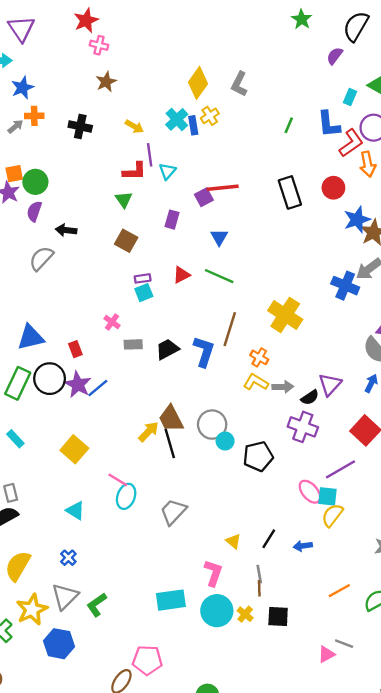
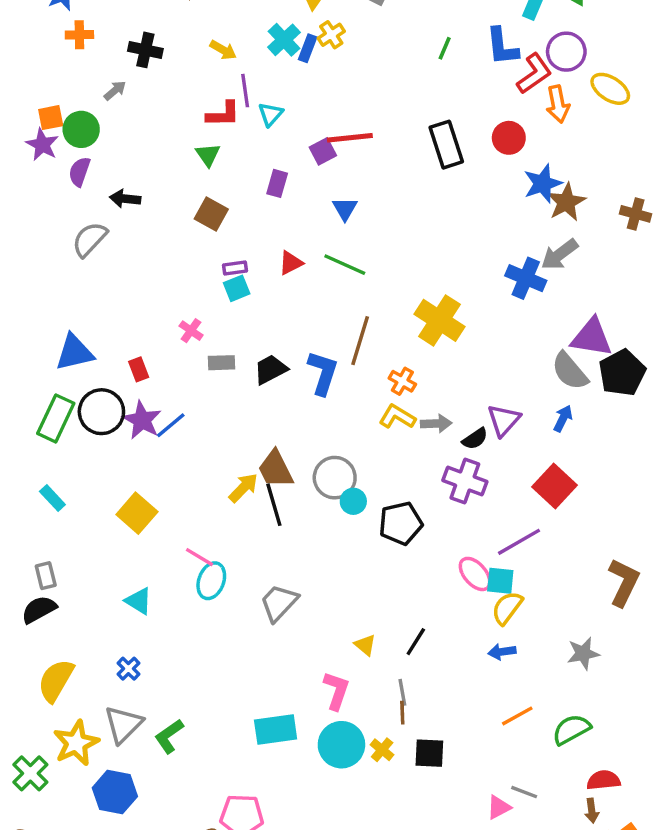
blue rectangle: (193, 125) -> (308, 48), turned 30
gray arrow: (15, 126) -> (115, 91), moved
blue arrow: (303, 546) -> (502, 652), moved

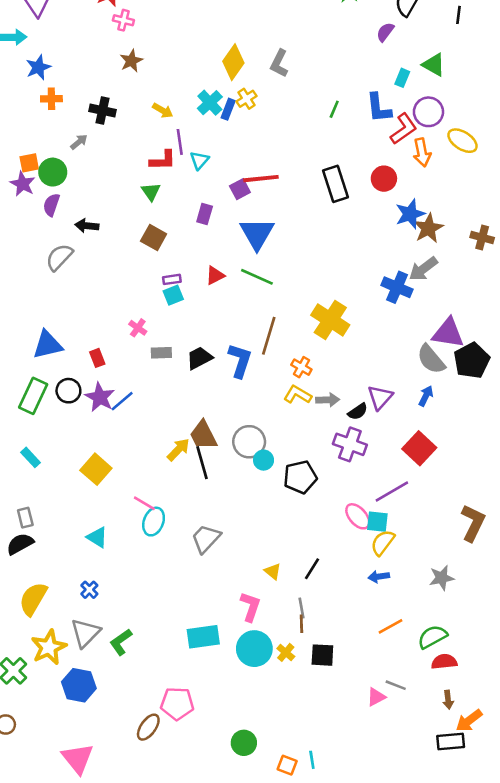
blue triangle: (345, 209) -> (257, 234), size x1.8
black circle: (101, 412) -> (68, 391), size x0.7
red semicircle: (603, 780) -> (444, 662), moved

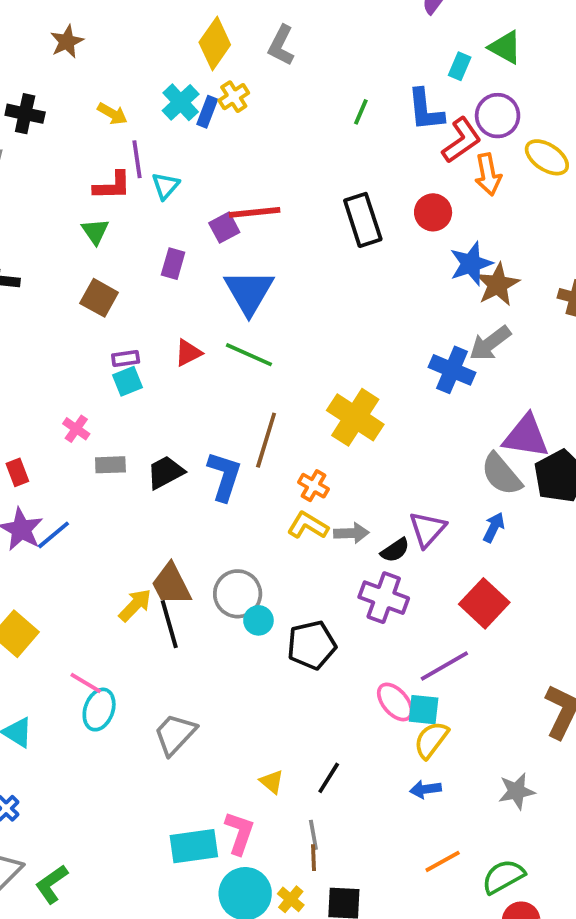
cyan rectangle: (203, 637) -> (194, 846), moved

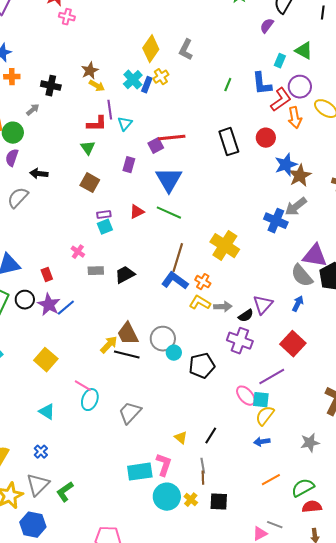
brown star: (67, 42) -> (90, 71), moved
blue L-shape: (224, 476) -> (175, 281), moved, turned -72
black line: (169, 624) -> (127, 355), turned -60

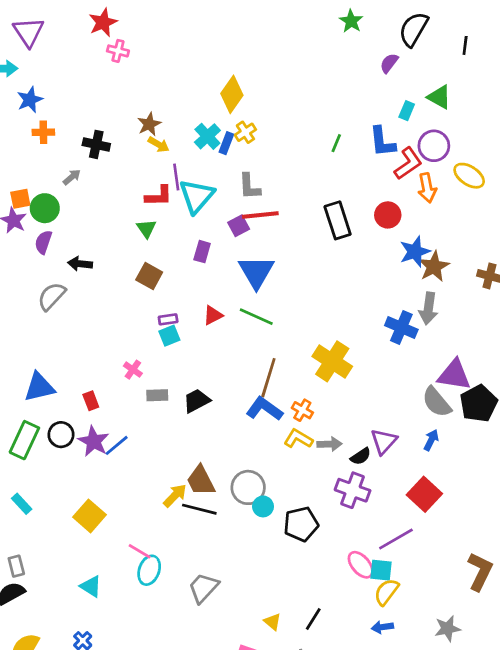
gray L-shape: (186, 50) -> (249, 186), moved, turned -30
cyan triangle: (125, 124) -> (197, 196), size x1.8
gray arrow: (296, 207) -> (428, 309), turned -45

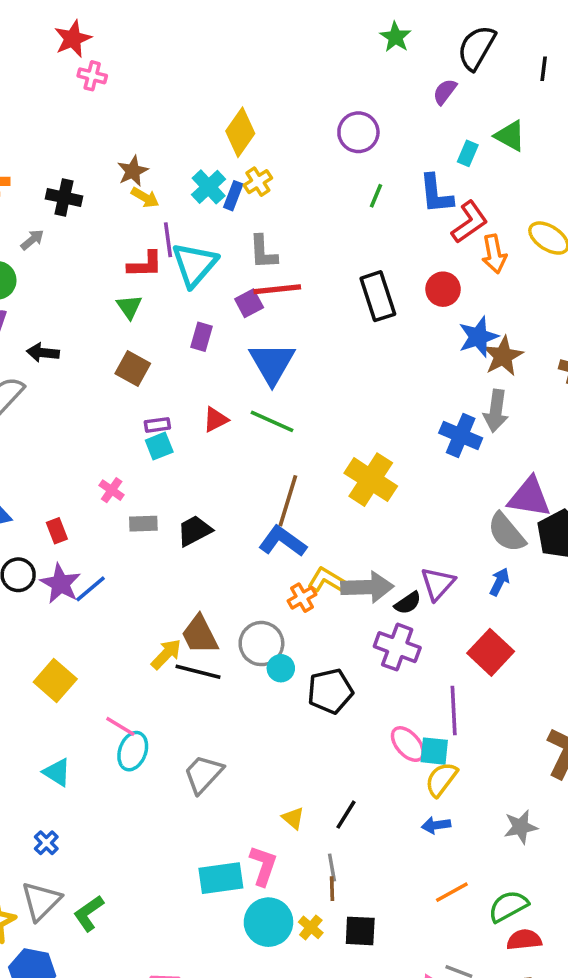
purple circle: (434, 146) -> (358, 132), moved
orange cross: (302, 410) -> (302, 598), moved, turned 30
gray arrow: (329, 444) -> (367, 587), size x1.6
purple line: (396, 539) -> (454, 711), turned -63

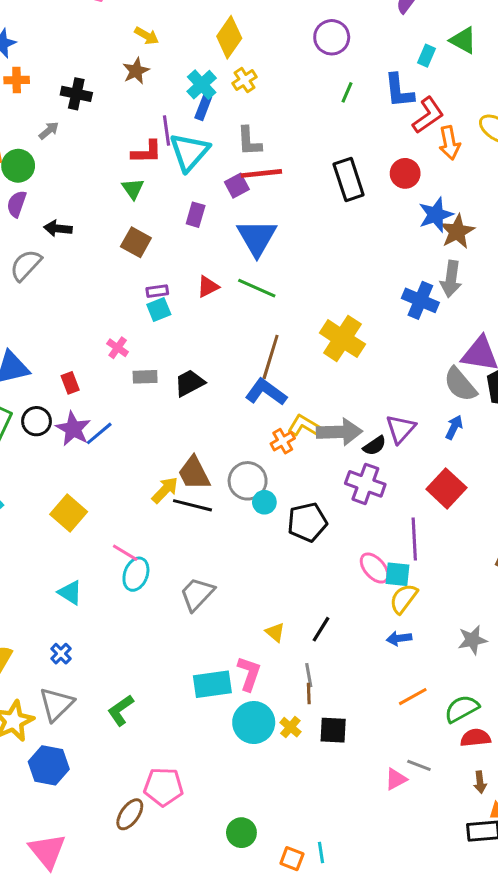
blue rectangle: (233, 196) -> (203, 108), moved
yellow arrow: (145, 197) -> (147, 36), moved
green L-shape: (89, 913) -> (121, 710), moved

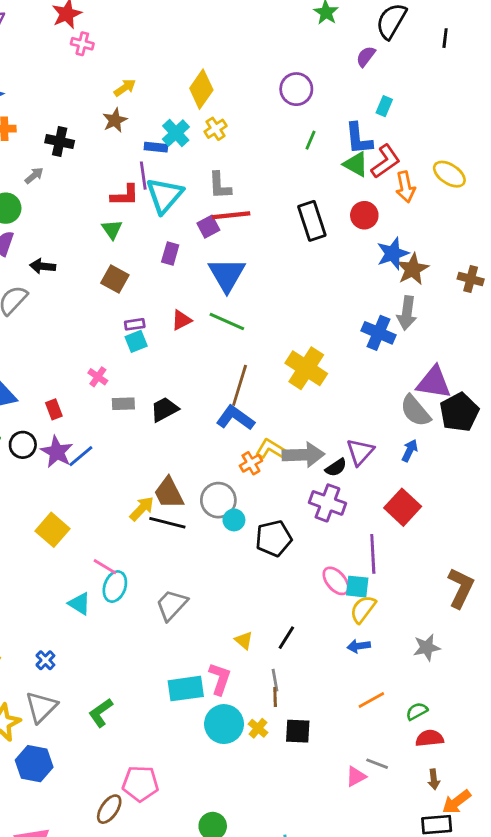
yellow arrow: (147, 36) -> (125, 88), turned -65
green triangle: (463, 40) -> (356, 164), moved
blue rectangle: (203, 108) -> (156, 147), moved, turned 75
cyan triangle: (70, 592) -> (79, 604), moved
green semicircle: (462, 709) -> (417, 711), size x0.7

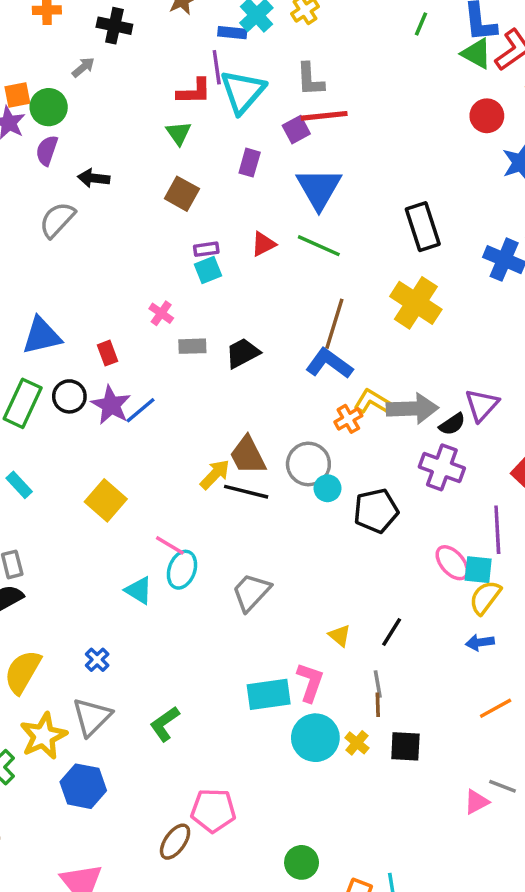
black rectangle: (312, 221) -> (423, 227), moved

